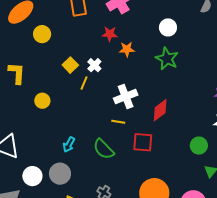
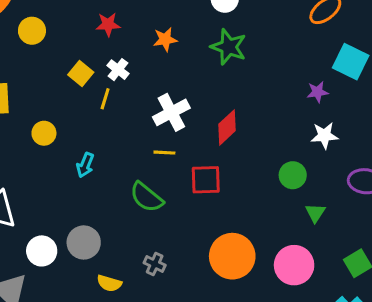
red star: (110, 34) -> (108, 24), moved
cyan arrow: (69, 145) -> (85, 165), moved

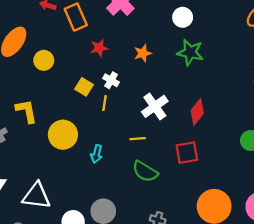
yellow circle: (44, 133) -> (63, 135), size x1.6
yellow line: (164, 153) -> (138, 139), moved

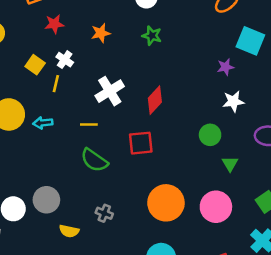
green star: (190, 52) -> (152, 36), size x0.7
cyan arrow: (97, 154) -> (43, 123), moved, turned 66

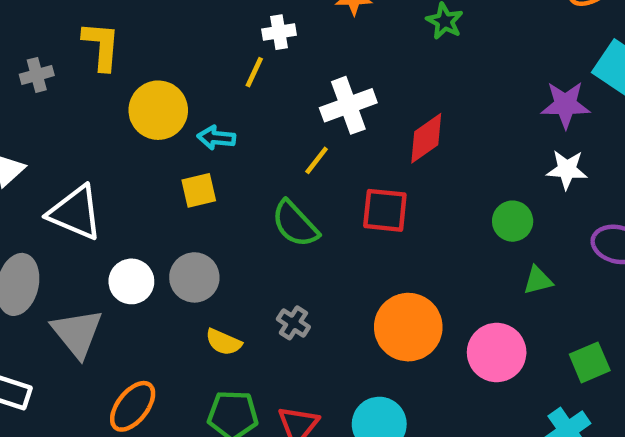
white cross: (65, 60) -> (279, 32), turned 35
yellow square: (35, 65) -> (199, 190), moved, turned 30
purple star: (225, 67) -> (565, 105), size x1.5
yellow line: (89, 124) -> (317, 160), moved, turned -63
green triangle: (230, 164) -> (538, 280), turned 35

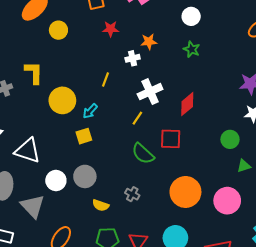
white cross: (279, 32) -> (133, 58), moved
cyan arrow: (216, 138) -> (90, 111), turned -49
green semicircle: (295, 224) -> (143, 154), moved

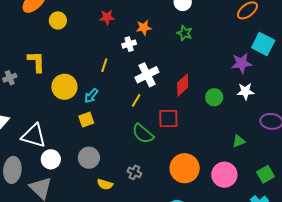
green circle: (230, 139) -> (214, 97), moved
white circle: (56, 181) -> (51, 159), moved

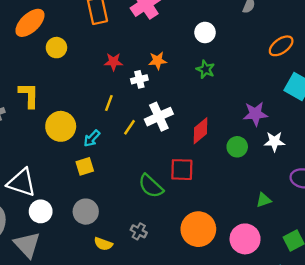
red star: (107, 17) -> (113, 62), moved
purple star: (241, 63) -> (255, 114), moved
yellow line: (136, 100) -> (129, 127), moved

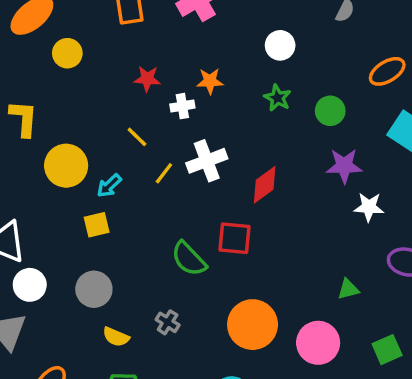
yellow line: (109, 103) -> (137, 137), turned -70
green circle: (237, 147) -> (330, 111), moved

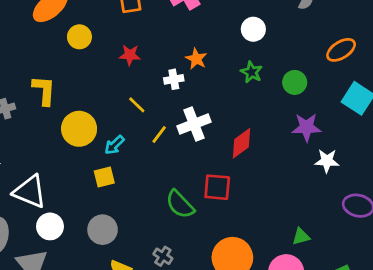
red star: (147, 79) -> (130, 55), moved
orange star: (210, 81) -> (196, 59), turned 30
green triangle: (348, 289) -> (301, 237), moved

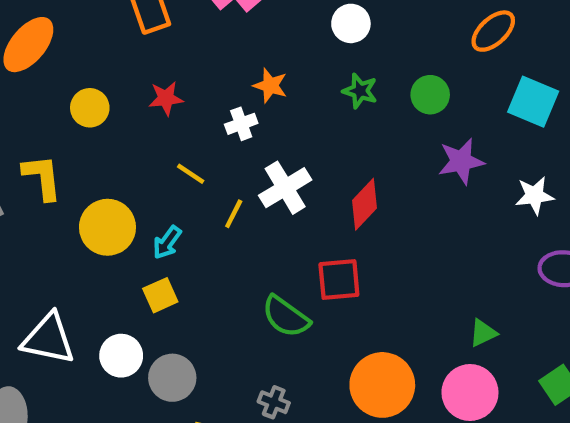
yellow circle: (79, 37) -> (90, 108), moved
white star: (327, 161) -> (535, 196), moved
white circle: (50, 226) -> (121, 356), moved

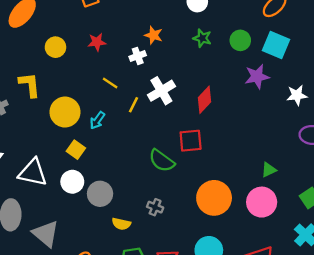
cyan square: (533, 102) -> (276, 45), moved
yellow square: (160, 295) -> (76, 150), moved, turned -30

